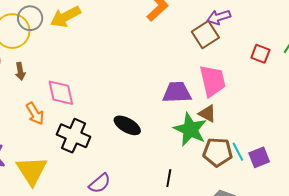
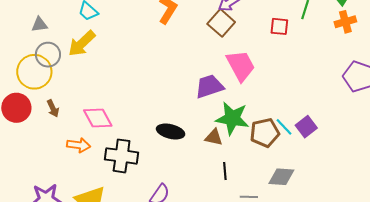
brown triangle: (207, 113) -> (214, 137), moved
orange arrow: (35, 114) -> (79, 145), turned -35

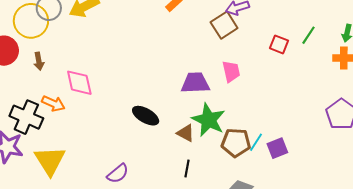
pink trapezoid: (241, 66) -> (231, 71), size x0.7
cyan line: (284, 127) -> (256, 142), turned 60
black cross: (122, 156) -> (26, 117), moved

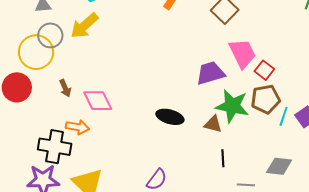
red square: (279, 44) -> (264, 70), moved, turned 30
brown arrow: (39, 61) -> (65, 88), moved
pink trapezoid: (231, 71) -> (242, 53), size x1.4
brown pentagon: (236, 143) -> (266, 99), moved

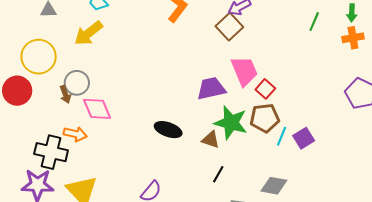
gray circle: (50, 35) -> (77, 83), moved
black line: (223, 158) -> (218, 174), turned 30

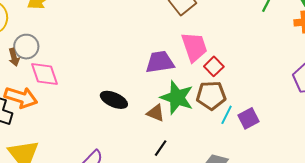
orange arrow: (75, 134) -> (21, 97), size x1.4

